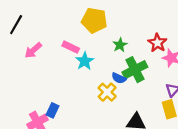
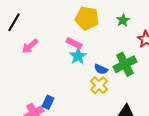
green star: (120, 45) -> (123, 20), moved
pink rectangle: (71, 47) -> (74, 43), moved
blue semicircle: (119, 78) -> (101, 69), moved

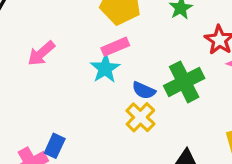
pink rectangle: (74, 43) -> (115, 47), moved, turned -49
pink arrow: (30, 46) -> (41, 53), moved

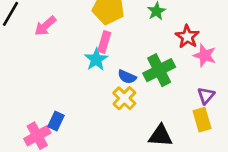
pink rectangle: (115, 47) -> (104, 42), turned -50
pink arrow: (41, 53) -> (45, 26), moved

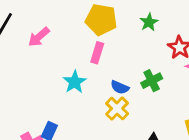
cyan star: (96, 59) -> (75, 82), moved
green cross: (159, 70) -> (152, 81), size x0.7

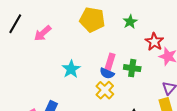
pink rectangle: (97, 53) -> (110, 62), moved
green cross: (152, 81) -> (132, 68), turned 35

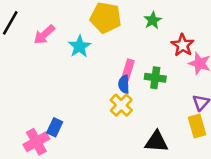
cyan star: (71, 69) -> (79, 46), moved
blue semicircle: (107, 73) -> (124, 84), turned 64

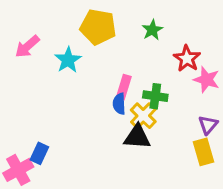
yellow cross: (121, 105) -> (143, 116), moved
black triangle: (156, 142) -> (137, 137), moved

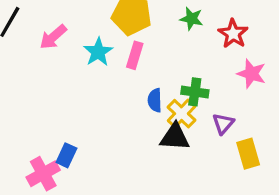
green star: (152, 30) -> (191, 19), turned -30
red star: (187, 59) -> (233, 34), moved
pink rectangle: (124, 87) -> (135, 55), moved
purple triangle: (208, 125) -> (223, 124), moved

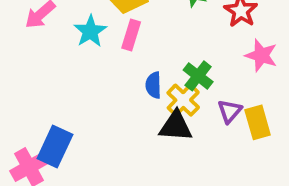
green cross: (195, 92) -> (198, 76), turned 30
yellow rectangle: (248, 154) -> (258, 122), moved
blue rectangle: (66, 155) -> (55, 147), size x1.5

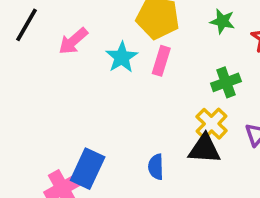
green cross: (198, 76) -> (226, 82), moved, turned 32
blue semicircle: (153, 85) -> (156, 167), moved

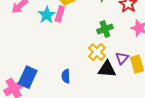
pink rectangle: (161, 61) -> (60, 14), moved
black triangle: (204, 149) -> (107, 69), moved

